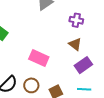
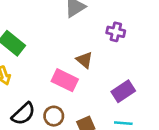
brown triangle: (75, 44) -> (84, 60), moved

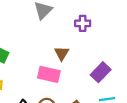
brown triangle: (84, 60) -> (62, 53), turned 35

